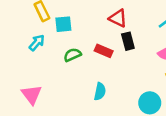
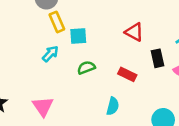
black rectangle: (128, 41) -> (158, 58), moved
red rectangle: (104, 51) -> (127, 74), moved

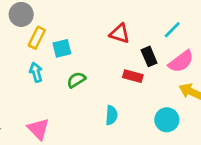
yellow rectangle: (57, 22) -> (37, 38), turned 60
cyan arrow: (50, 54) -> (36, 72), turned -48
red rectangle: (127, 74) -> (133, 76), moved

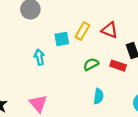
yellow rectangle: (37, 38) -> (82, 31), moved
green semicircle: (76, 80) -> (91, 64), moved

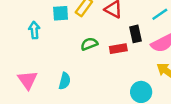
red rectangle: (118, 66) -> (118, 49), turned -35
cyan semicircle: (98, 96) -> (65, 81), moved

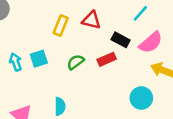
cyan square: (61, 13) -> (39, 59), moved
black rectangle: (136, 34) -> (121, 40), turned -35

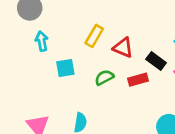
red triangle: (91, 20) -> (123, 48), moved
cyan arrow: (16, 62) -> (42, 41), moved

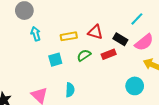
yellow rectangle: (94, 36) -> (69, 36), moved, turned 56
cyan square: (65, 68) -> (55, 60), moved

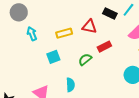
black rectangle: (120, 39) -> (110, 14), moved
green semicircle: (84, 55) -> (85, 59), moved

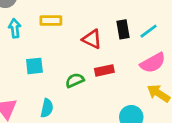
black rectangle: (110, 14) -> (123, 29), turned 40
yellow rectangle: (64, 33) -> (51, 20), moved

